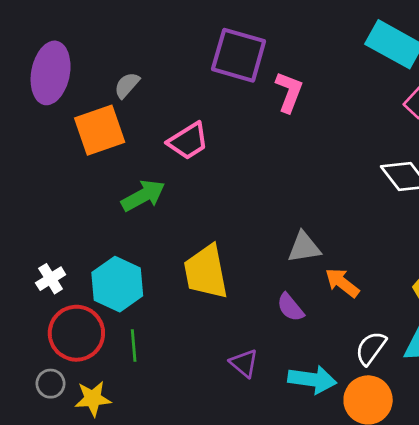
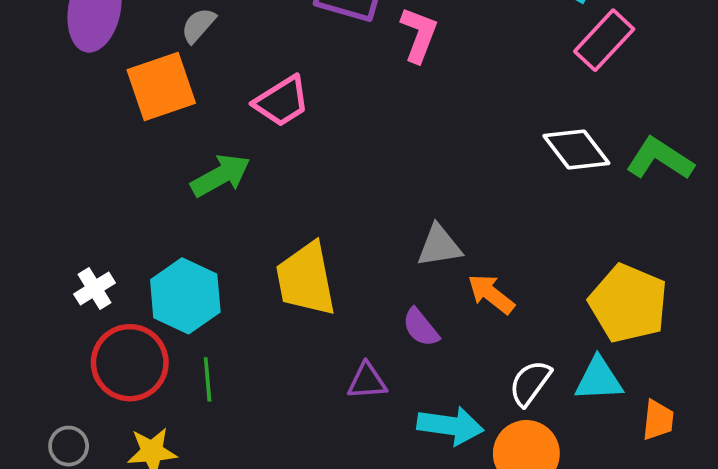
purple triangle: (244, 363) -> (367, 381), moved, turned -44
gray circle: (51, 384) -> (69, 446), moved

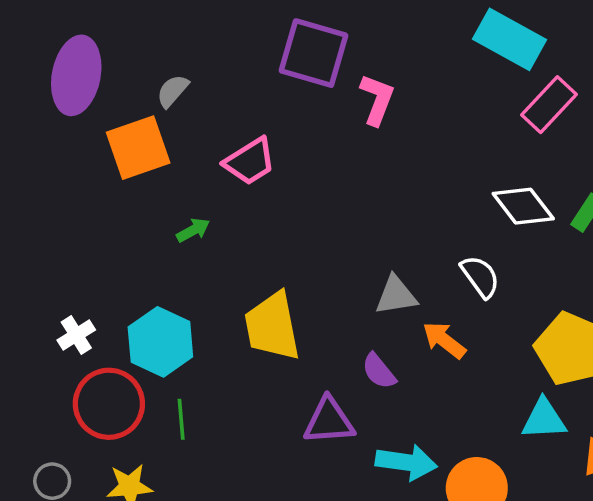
green arrow: (221, 175) -> (193, 230), size x0.6
purple triangle: (367, 381) -> (329, 421), size x1.4
white semicircle: (530, 383) -> (480, 277), moved, turned 108

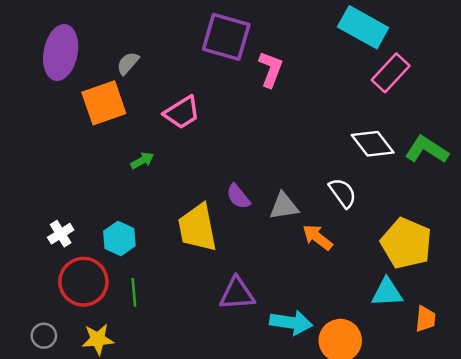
cyan hexagon: (160, 342) -> (119, 238), size x0.7
purple semicircle: (379, 371) -> (238, 196), moved

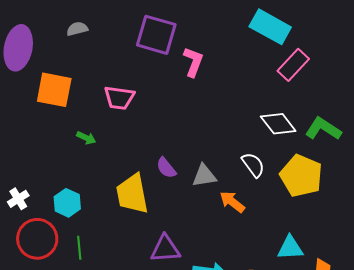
gray semicircle: (128, 63) -> (77, 29), moved, turned 35
orange square: (104, 103) -> (54, 90), turned 30
pink trapezoid: (182, 112) -> (119, 98), turned 40
green arrow: (142, 160) -> (86, 138), turned 54
yellow pentagon: (406, 243) -> (301, 176), moved

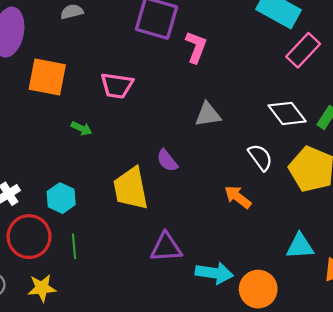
gray triangle: (204, 176) -> (208, 115), moved

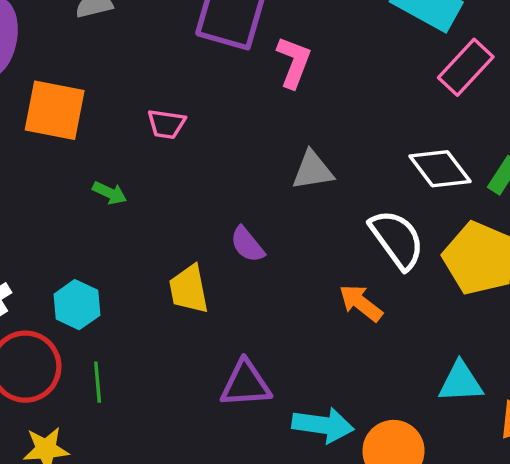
pink trapezoid: (117, 86) -> (166, 124), size x0.7
white semicircle: (260, 157) -> (397, 239), size x1.4
yellow trapezoid: (131, 188) -> (189, 289), size x0.7

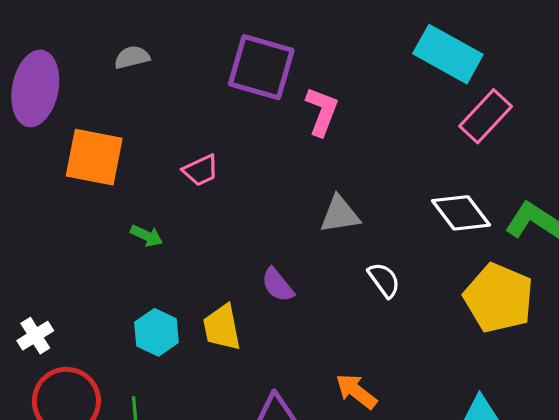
pink trapezoid: (166, 124) -> (201, 170), turned -33
white semicircle: (397, 239) -> (384, 280), moved, size x0.6
orange arrow: (361, 303) -> (356, 391), moved
cyan hexagon: (77, 305) -> (156, 332), moved

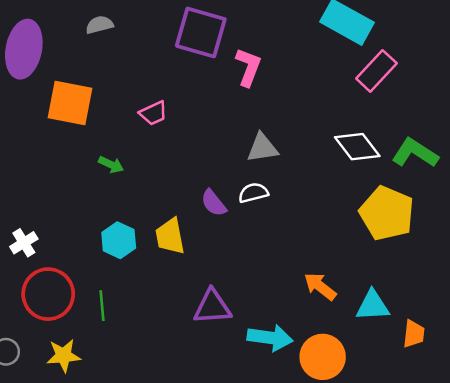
white semicircle: (384, 280) -> (253, 193), moved, turned -68
orange arrow: (356, 391) -> (320, 286), moved

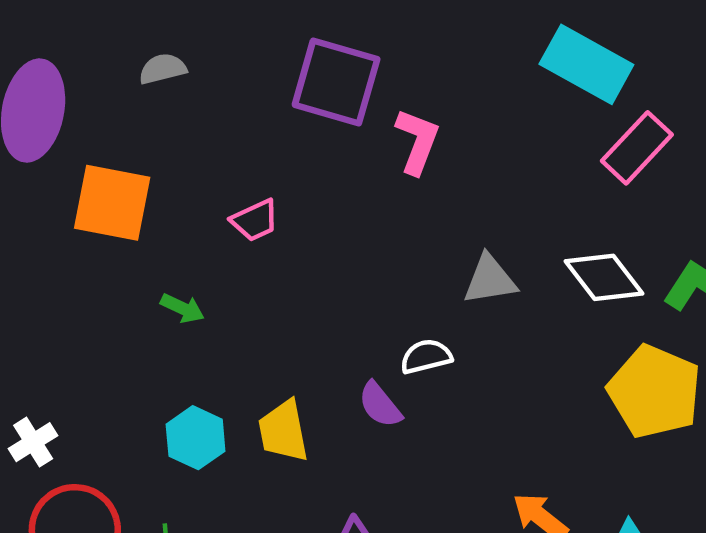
gray triangle: (262, 148) -> (490, 280), moved
purple semicircle: (214, 203) -> (380, 405), moved

